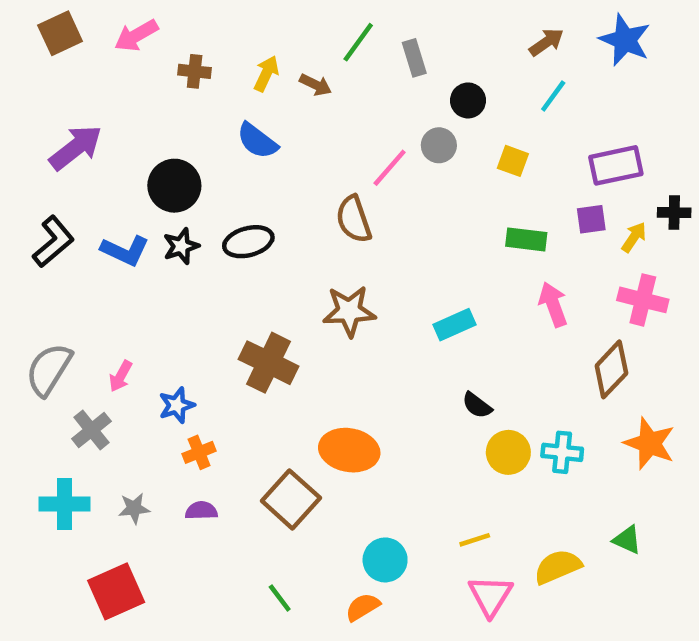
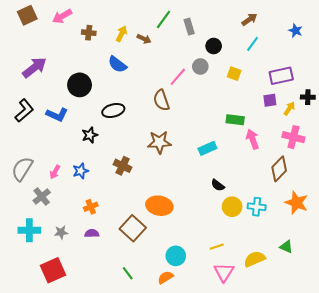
blue star: (625, 40) -> (296, 31), moved, size x0.6
green rectangle: (526, 239) -> (235, 120), moved
black star: (181, 246) -> (90, 135), moved
brown cross: (269, 363) -> (123, 166), size x0.7
blue star: (177, 405) -> (81, 171), moved

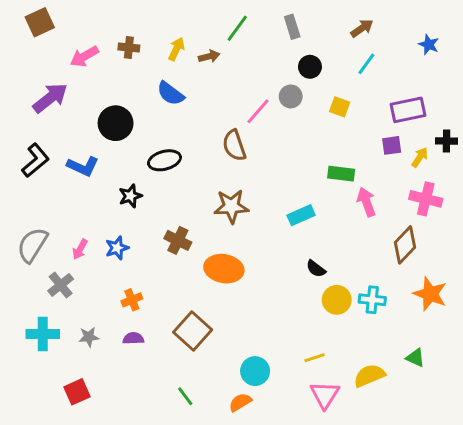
pink arrow: (62, 16) -> (84, 56), moved
gray rectangle: (189, 27) -> (292, 27), moved
brown arrow: (144, 39) -> (209, 56), turned -40
orange ellipse: (159, 206) -> (224, 269), moved
red square: (53, 270) -> (77, 392), size x0.7

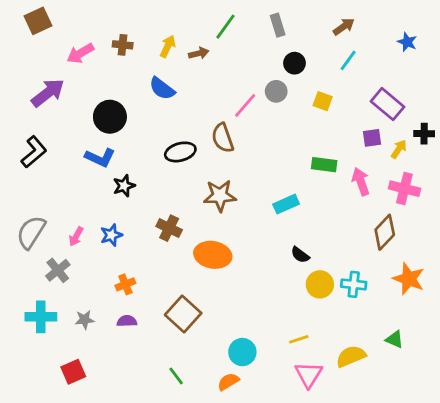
purple rectangle: (408, 110) -> (387, 104), turned 52
black ellipse: (165, 160) -> (180, 152), moved
blue L-shape: (83, 166) -> (100, 158), moved
pink arrow: (366, 202) -> (361, 182), moved

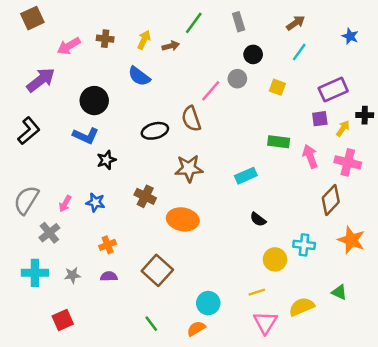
purple rectangle: (387, 104) -> (333, 90), turned -64
blue star: (111, 235) -> (95, 202), turned 30
yellow circle: (320, 284) -> (275, 259), moved

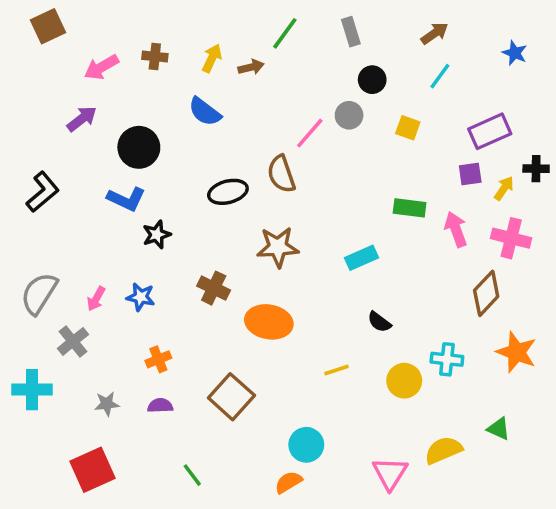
purple arrow: (41, 80) -> (82, 119), moved, size x0.7
cyan cross: (35, 273) -> (32, 390), moved
yellow line: (257, 292) -> (337, 370), moved
red square: (63, 320) -> (93, 470), size x1.4
green line: (151, 324) -> (192, 475), moved

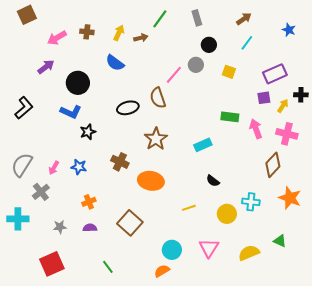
brown star: (278, 247) -> (156, 139), turned -30
pink triangle: (390, 473) -> (209, 248), moved

